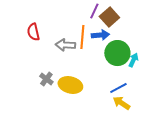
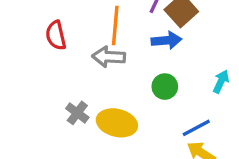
orange line: (82, 37) -> (115, 25), moved
green circle: (117, 53) -> (165, 87), moved, size x0.6

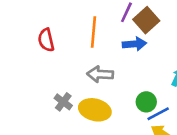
gray arrow: (109, 57) -> (100, 74), moved
green circle: (165, 87) -> (146, 102), moved

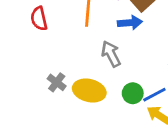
gray arrow: (100, 74) -> (111, 54), moved, turned 60
green circle: (146, 102) -> (133, 93), moved

